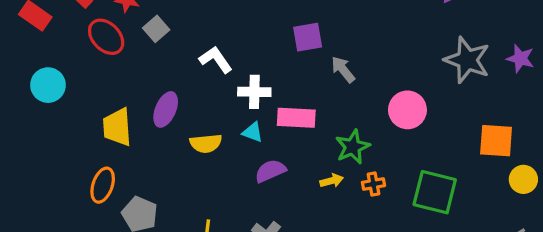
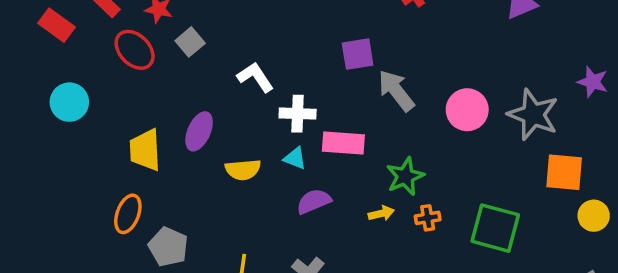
gray star: (467, 60) -> (533, 115), moved
gray arrow: (343, 69) -> (396, 91), size x1.4
pink circle: (407, 110) -> (467, 110), moved

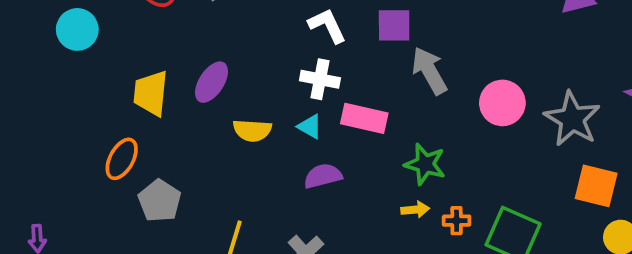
white L-shape: (255, 77) -> (327, 26), moved
green star: (405, 176) -> (425, 164), turned 30
yellow arrow: (381, 213) -> (415, 210), moved
orange cross: (428, 218) -> (457, 221), moved

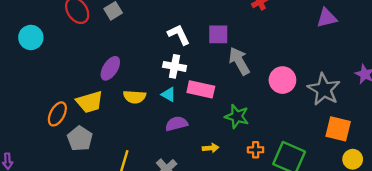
yellow trapezoid: (151, 93) -> (90, 102), moved, turned -112
yellow arrow: (415, 210) -> (211, 148), moved

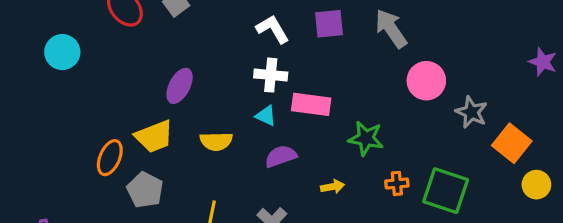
gray arrow: (239, 61) -> (391, 29), moved
gray star: (324, 89) -> (471, 112), moved, size x0.7
yellow semicircle: (135, 97) -> (216, 141), moved
orange square: (338, 129) -> (512, 143), turned 30

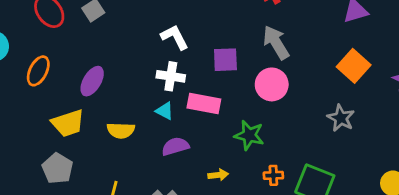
purple square: (329, 24) -> (225, 60), moved
pink circle: (426, 81) -> (272, 84), moved
orange square: (512, 143) -> (354, 66), moved
orange ellipse: (110, 158) -> (38, 71), moved

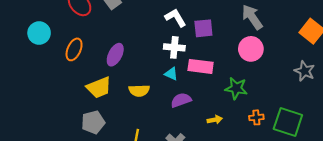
purple square: (225, 60) -> (203, 28), moved
gray pentagon: (57, 169) -> (93, 122), turned 30

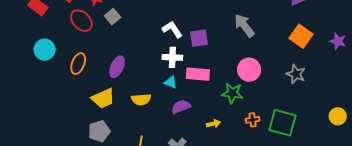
pink circle: (251, 49) -> (249, 70), moved

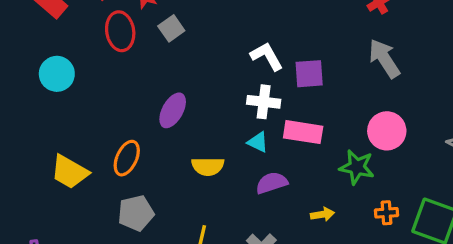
red ellipse: (81, 21) -> (120, 31), turned 30
orange ellipse: (78, 64) -> (127, 158), moved
yellow trapezoid: (103, 98) -> (70, 172), moved, turned 50

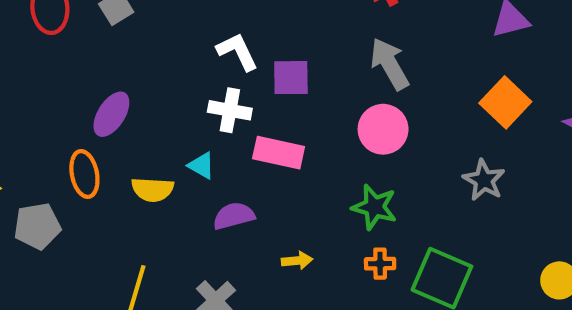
pink circle: (387, 131) -> (383, 129), moved
cyan triangle: (258, 142) -> (201, 166), moved
orange ellipse: (127, 158) -> (84, 174), moved, turned -40
green star: (357, 167) -> (374, 207), moved
gray pentagon: (136, 213) -> (37, 226), moved

